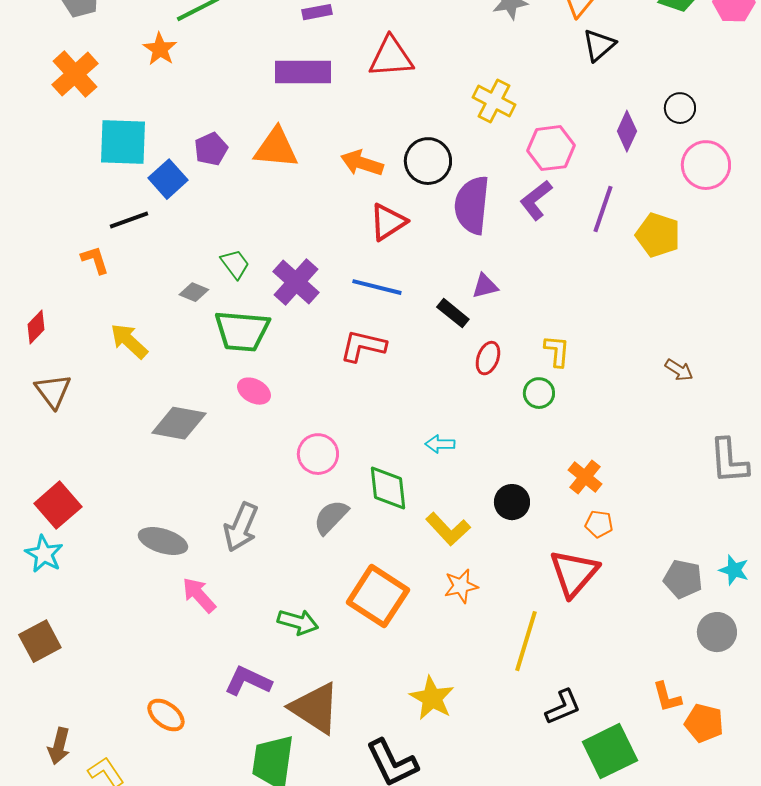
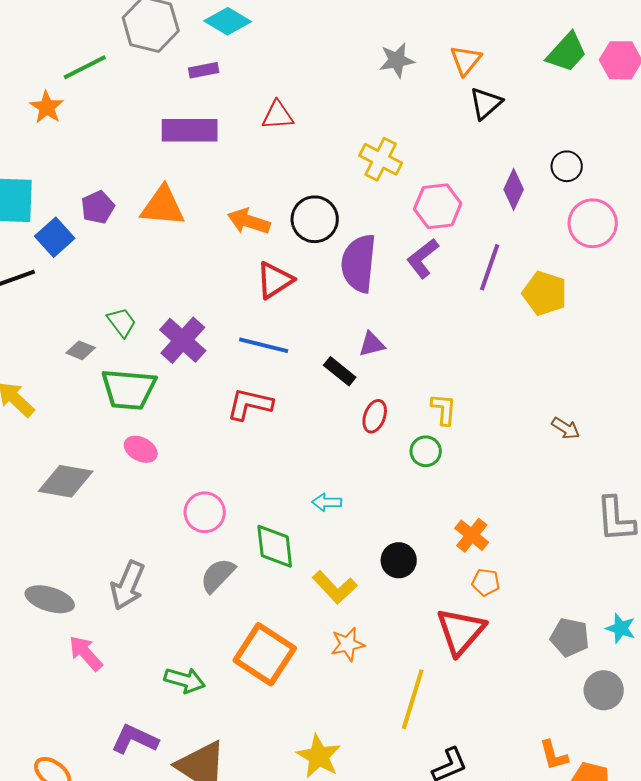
red triangle: (391, 57) -> (278, 115), size x0.7

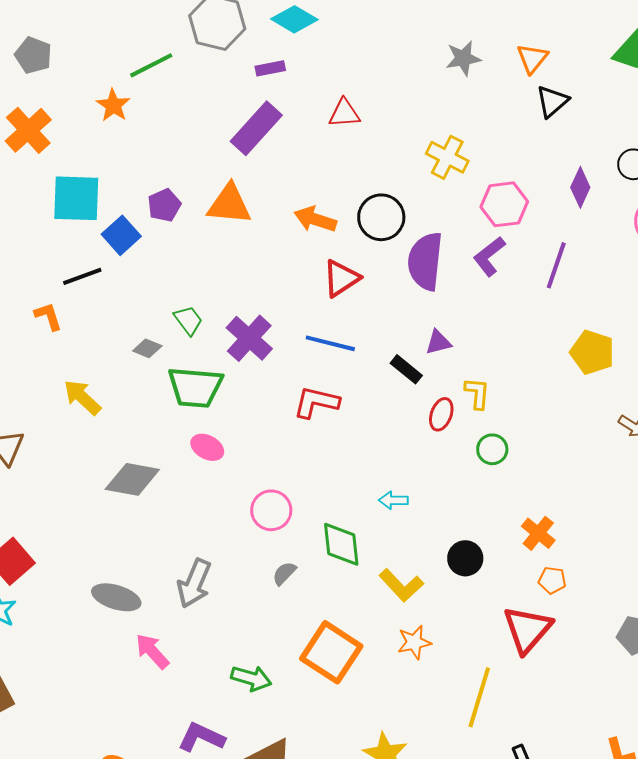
purple rectangle: (190, 130) -> (256, 128), turned -48
yellow pentagon: (545, 293) -> (592, 352), moved
yellow L-shape: (444, 409) -> (477, 393), moved
gray semicircle: (218, 575) -> (284, 573), size x0.7

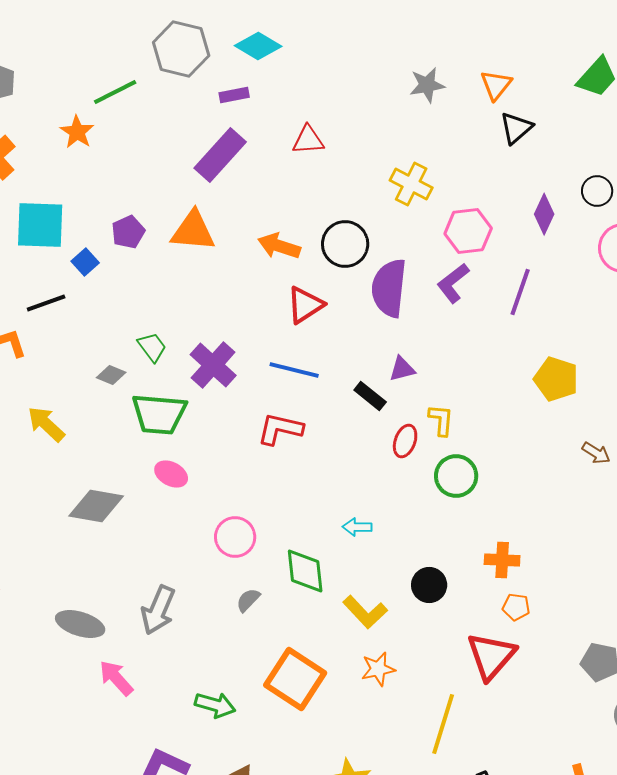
blue square: (121, 235) -> (85, 262), size x0.7
green circle: (492, 449) -> (456, 476), size x1.4
orange cross: (538, 533) -> (502, 560), turned -36

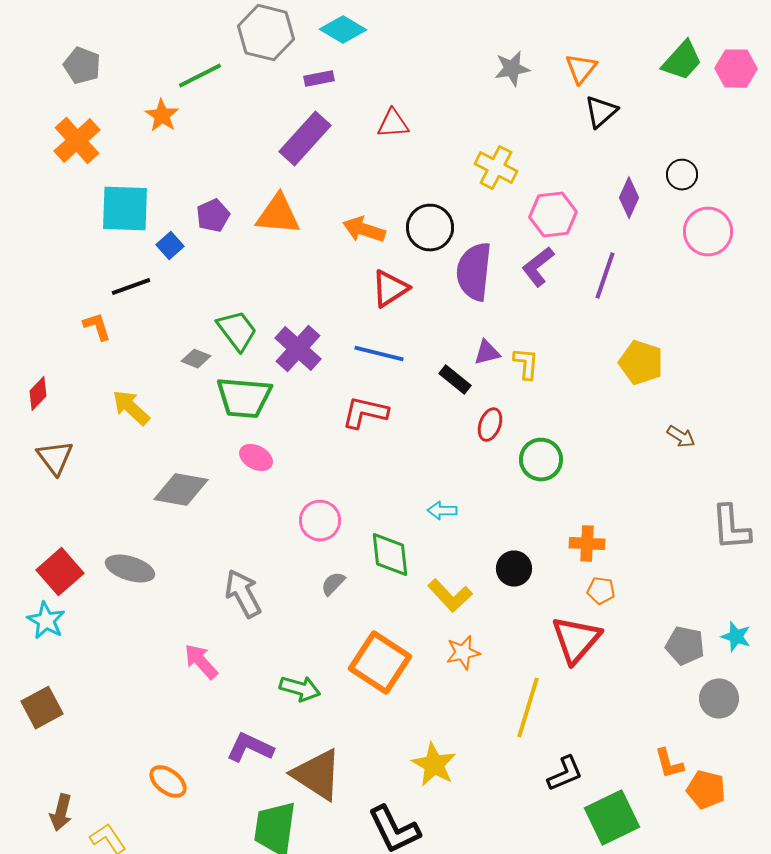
green trapezoid: (152, 347) -> (237, 331), size x1.4
yellow L-shape: (441, 420) -> (526, 364), moved
gray arrow: (158, 610) -> (243, 594), turned 129
gray ellipse: (80, 624) -> (130, 569), moved

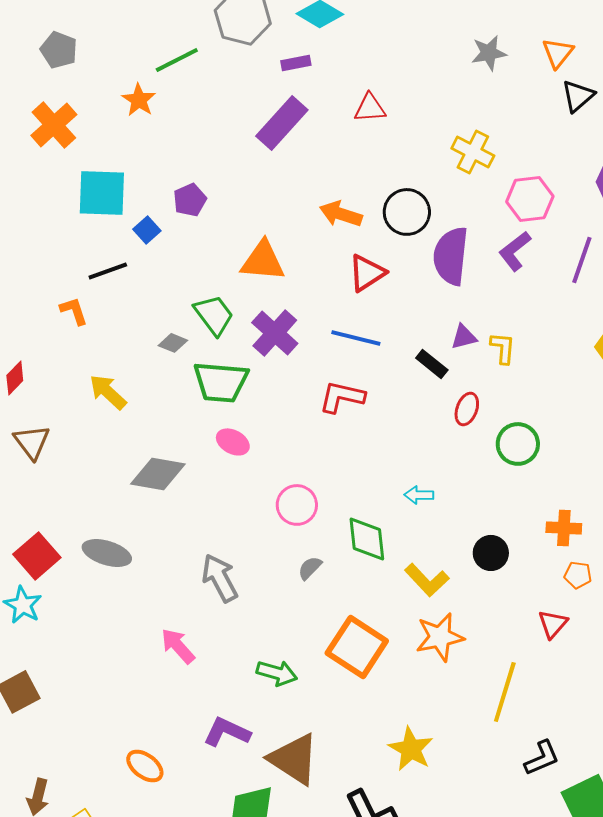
orange triangle: (278, 215) -> (263, 261), moved
red triangle: (576, 640) -> (553, 624), size x0.6
orange star: (463, 653) -> (440, 637), size x1.4

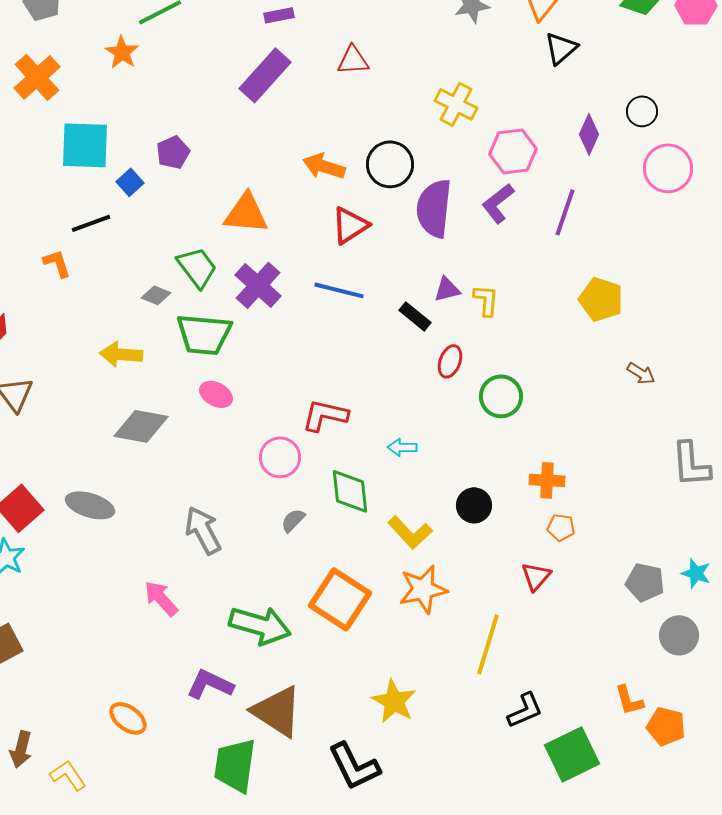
yellow arrow: (108, 392) -> (121, 354), moved, turned -39
red L-shape: (342, 397) -> (325, 415), moved
green arrow: (277, 673) -> (260, 625), size x1.5

